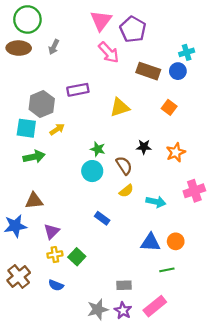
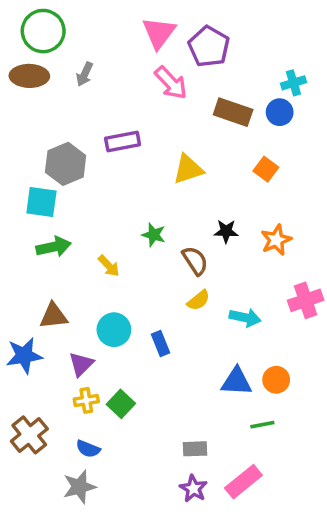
yellow arrow: (57, 129) -> (109, 266), moved, turned 80
cyan circle: (92, 171) -> (114, 330), moved
blue rectangle: (102, 218) -> (161, 343), turned 32
gray star: (98, 309) -> (79, 487), moved

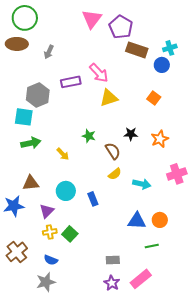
gray arrow: (85, 74) -> (49, 52), moved
pink arrow: (171, 83) -> (99, 73), moved
brown rectangle: (233, 112) -> (137, 50), moved

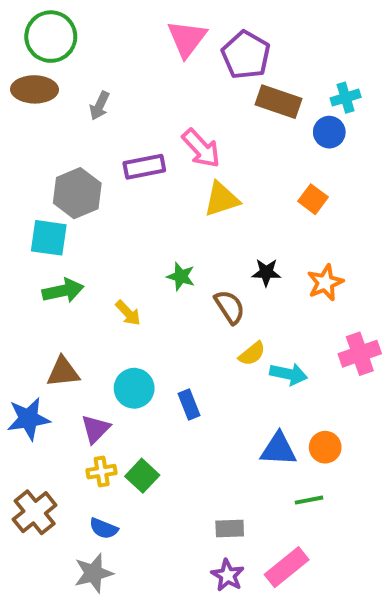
yellow semicircle: (115, 174) -> (252, 354), moved

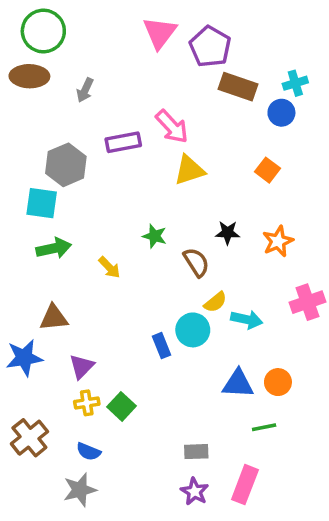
cyan circle: (134, 388) -> (193, 330), moved
pink rectangle: (287, 567) -> (245, 485), turned -30

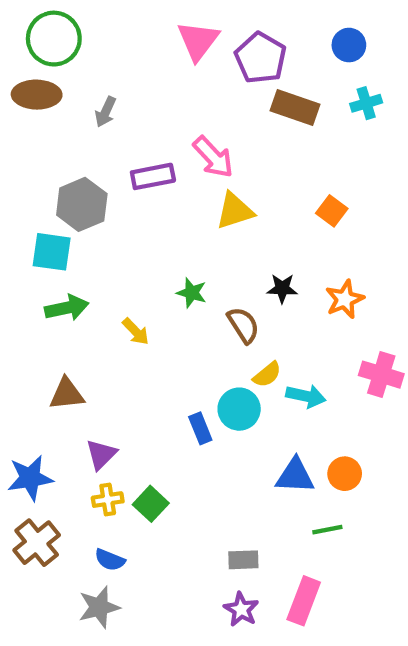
blue circle: (281, 113) -> (349, 45), moved
pink cross: (307, 302) -> (381, 375), turned 36
blue star: (24, 358) -> (30, 478), moved

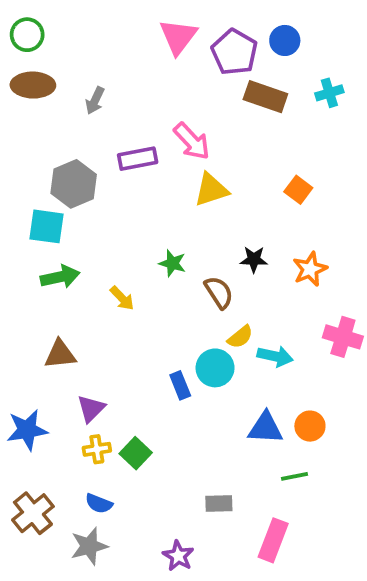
green circle: (54, 39) -> (27, 35), moved, size x0.7
blue circle: (349, 45) -> (285, 40), moved
brown cross: (37, 543) -> (33, 513), moved
purple star: (241, 609) -> (178, 556), moved

